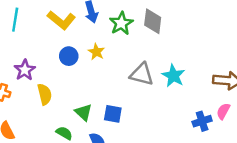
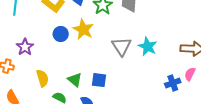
yellow star: (96, 52) -> (83, 29), size x1.5
gray triangle: (142, 74) -> (121, 46), turned 45
yellow semicircle: (45, 94) -> (42, 78), moved

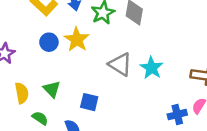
gray triangle: (121, 46) -> (120, 64), turned -30
green triangle: (75, 80) -> (52, 89), moved

